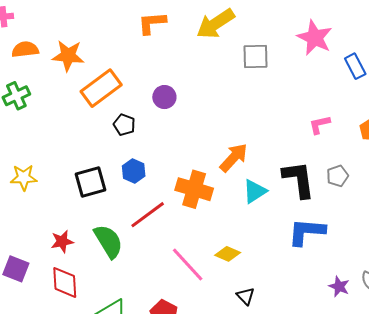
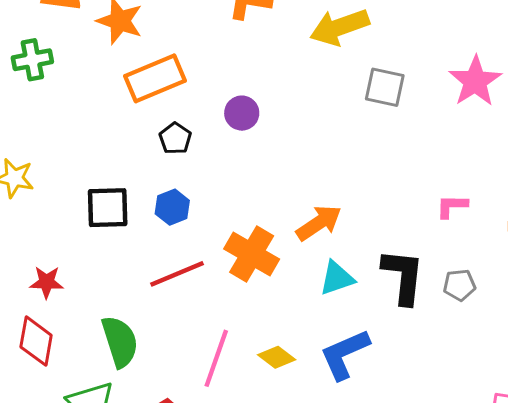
blue L-shape: (307, 232) -> (345, 354), moved, turned -42
green semicircle: (108, 241) -> (120, 342), moved
pink line: (188, 264) -> (216, 358), turned 48

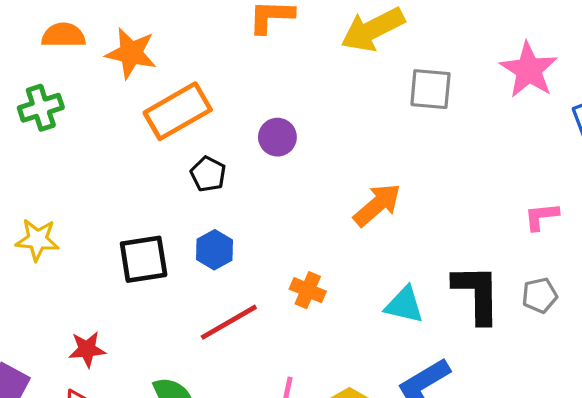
pink L-shape: (452, 206) -> (541, 216), moved
orange arrow: (319, 223) -> (377, 205), moved
orange cross: (252, 254) -> (308, 290), size x0.6
cyan triangle: (337, 278) -> (404, 305), turned 39

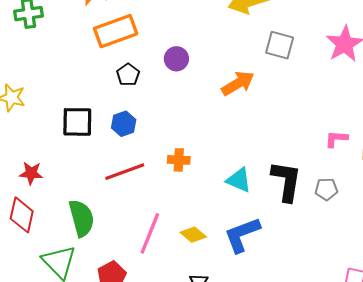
orange arrow: (377, 205) -> (238, 83), moved
orange cross: (308, 290) -> (179, 160), turned -30

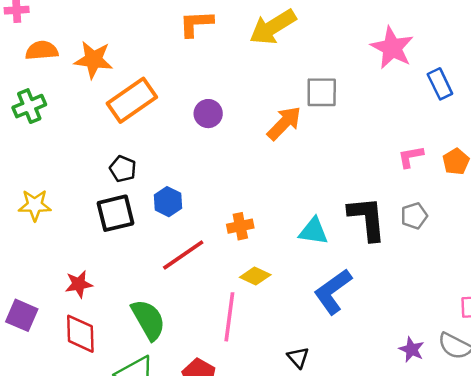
gray square: (280, 45) -> (322, 92), moved
black pentagon: (128, 75) -> (123, 169), moved
yellow diamond: (193, 235) -> (255, 276), moved

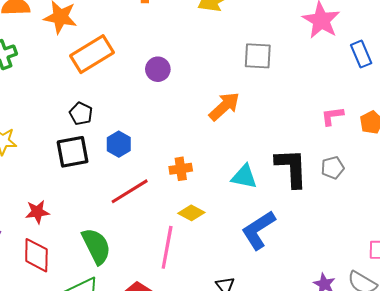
orange arrow: (284, 123) -> (224, 106), moved

